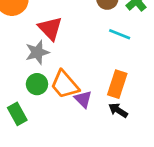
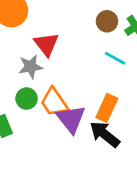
purple triangle: (83, 99) -> (71, 119), size x1.6
black arrow: (118, 110) -> (105, 134), size x1.6

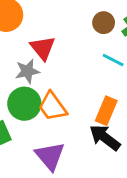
green circle: (27, 99) -> (24, 104), size x1.5
purple triangle: (71, 119) -> (50, 156), moved

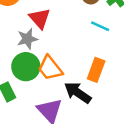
black arrow: (105, 138) -> (78, 93), moved

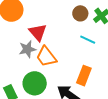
green circle: (26, 67) -> (35, 83), moved
orange trapezoid: (50, 68) -> (46, 57), moved

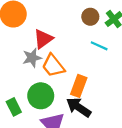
red triangle: (38, 32) -> (43, 39), turned 36
orange rectangle: (84, 76) -> (79, 86), moved

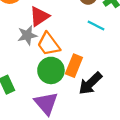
green circle: (41, 96) -> (51, 70), moved
black arrow: (79, 107) -> (90, 83), moved, turned -80

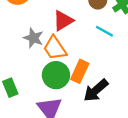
red triangle: (39, 16) -> (63, 21), moved
gray star: (27, 35) -> (33, 38), turned 30

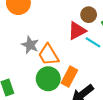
red triangle: (63, 21) -> (77, 31), moved

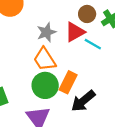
gray star: (30, 45) -> (46, 32), moved, turned 30

